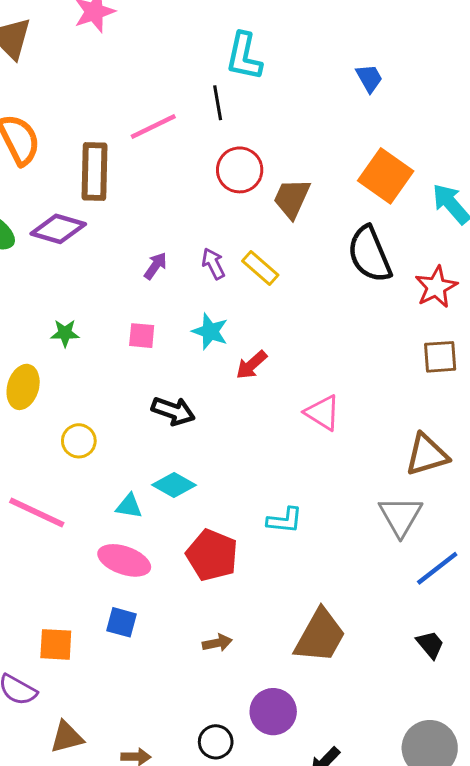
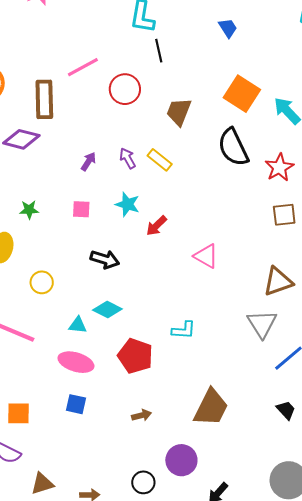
black line: (218, 103) -> (159, 51), moved
red circle: (240, 170) -> (125, 89), moved
orange square: (56, 644) -> (18, 413), moved

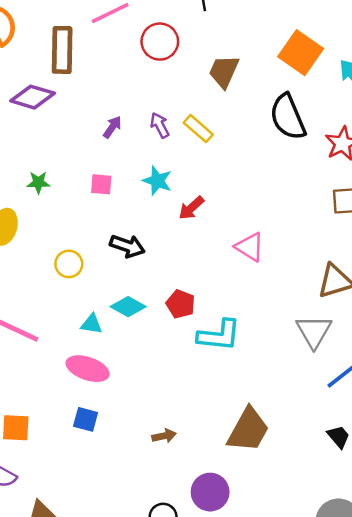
yellow circle: (42, 282) -> (69, 264), moved
cyan L-shape: (184, 330) -> (219, 335), size x1.5
red pentagon: (135, 356) -> (180, 304), moved, size x0.7

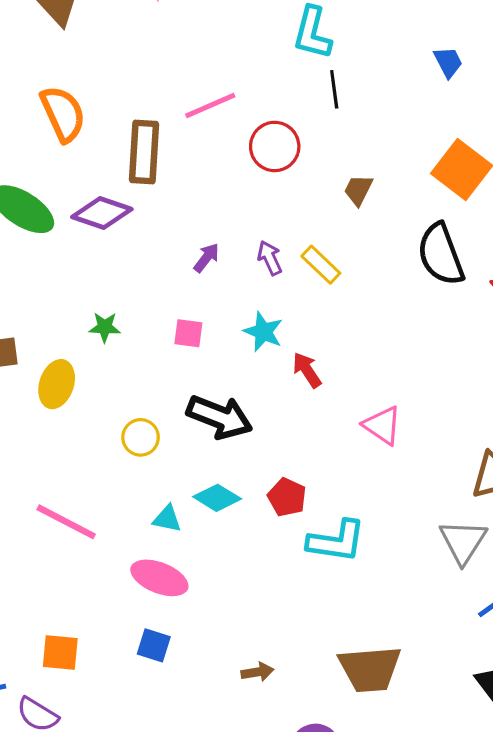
brown trapezoid: (224, 71) -> (358, 190), size x0.7
red arrow: (191, 208) -> (307, 370), turned 96
black arrow: (127, 246) -> (220, 417), size x1.4
brown trapezoid: (248, 430) -> (370, 669), turned 54

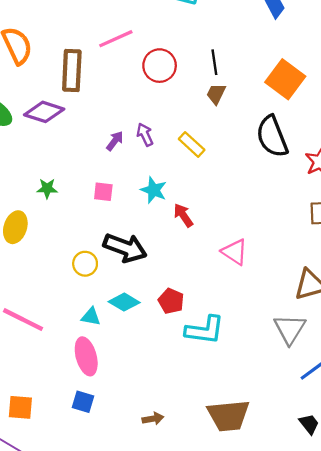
black line: (334, 89) -> (214, 62), moved
purple arrow: (270, 258) -> (145, 135), moved
yellow circle: (141, 437) -> (85, 264), moved
pink ellipse: (159, 578) -> (86, 356), turned 54

